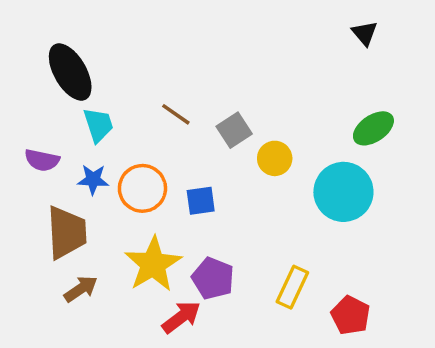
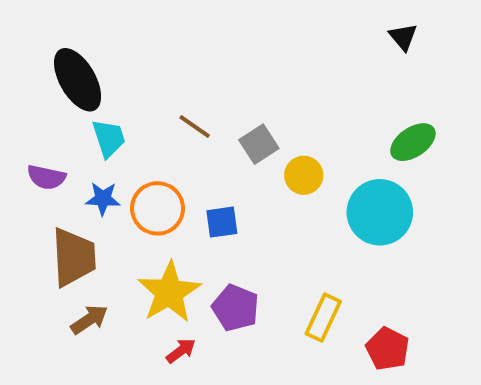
red arrow: (181, 317) -> (181, 351), moved, size x0.7

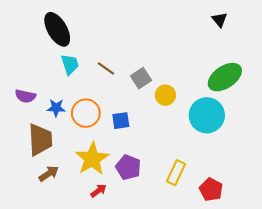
black ellipse: (78, 80) -> (57, 29), moved
cyan trapezoid: (109, 138) -> (70, 64), moved
green ellipse: (413, 142) -> (225, 77), size x1.4

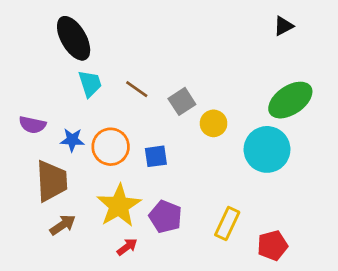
black triangle: (220, 20) -> (283, 26), turned 42
red pentagon: (211, 190) -> (272, 245), turned 30

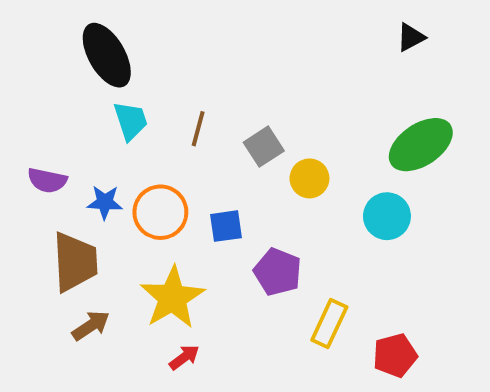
brown line: (137, 89) -> (198, 129), turned 70
cyan circle: (267, 149) -> (387, 216), size x0.7
purple pentagon: (165, 217) -> (278, 272), moved

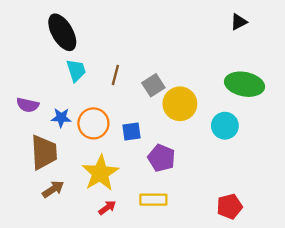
green ellipse: (421, 145) -> (244, 84), turned 45
yellow circle: (309, 178) -> (180, 104), size x1.5
yellow rectangle: (329, 323) -> (153, 200), moved, turned 65

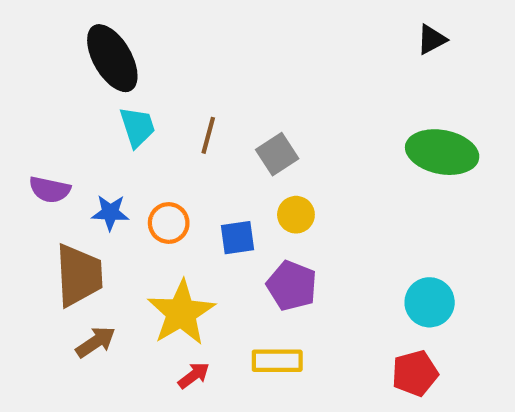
yellow circle: (180, 104) -> (296, 215), moved, size x0.6
orange circle: (93, 123) -> (169, 223), size x0.7
cyan circle: (225, 126) -> (430, 302), moved

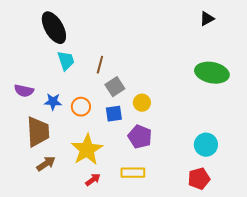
gray square: (277, 154) -> (115, 87), moved

